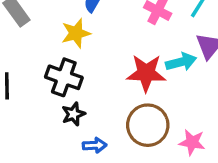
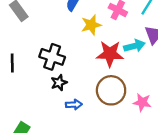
yellow star: (76, 33) -> (91, 25), moved

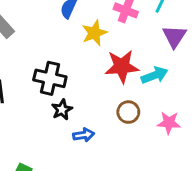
cyan arrow: (134, 46) -> (155, 75), moved
brown circle: (111, 90) -> (128, 112), size x0.6

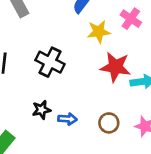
black star: (62, 110) -> (41, 110), moved
brown circle: (128, 112) -> (109, 123), moved

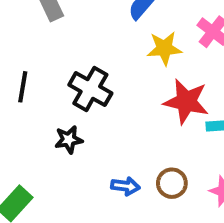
black star: (41, 110) -> (69, 140), moved
blue arrow: (67, 119) -> (126, 186), moved

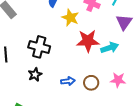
yellow star: (164, 48) -> (70, 18), turned -30
blue arrow: (126, 186) -> (68, 81), moved

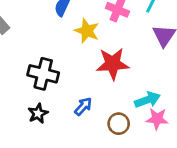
cyan arrow: (110, 48) -> (147, 100), moved
blue arrow: (68, 81) -> (83, 106), moved, turned -40

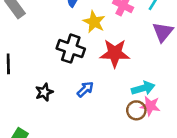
black cross: (43, 74) -> (71, 49), moved
brown circle: (119, 124) -> (136, 110), moved

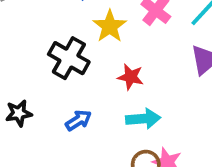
red star: (115, 53) -> (131, 77), size x0.6
cyan arrow: (143, 88) -> (143, 119), moved

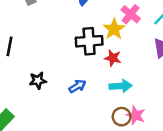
yellow star: (110, 26) -> (114, 29), moved
black cross: (69, 58) -> (89, 41), moved, turned -35

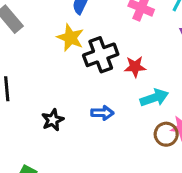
yellow star: (114, 29) -> (70, 38), moved
blue arrow: (77, 86) -> (102, 113), turned 49

